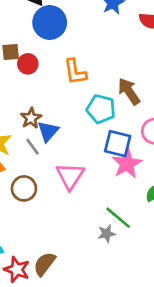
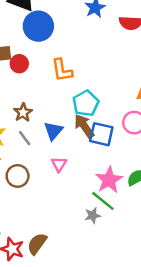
brown arrow: (129, 91) -> (84, 126), moved
cyan pentagon: (101, 109) -> (86, 103), turned 30
blue triangle: (48, 131) -> (53, 131), moved
pink star: (127, 164) -> (109, 180), moved
pink triangle: (70, 176) -> (59, 164), size x0.6

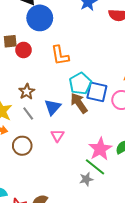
blue square: (101, 134) -> (97, 92), moved

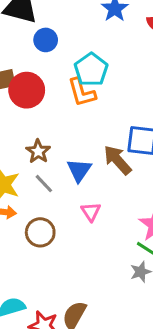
blue circle: (40, 18) -> (46, 40), size x0.6
red circle: (24, 50) -> (27, 90), size x1.5
cyan pentagon: (80, 84) -> (91, 70), moved

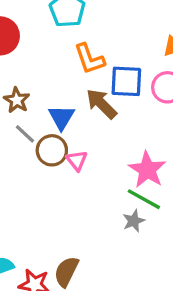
orange L-shape: (82, 92) -> (89, 59), moved
brown circle: (40, 232) -> (52, 150), moved

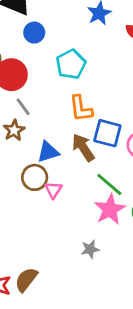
blue triangle: (62, 117) -> (48, 152), turned 30
gray line: (25, 134) -> (23, 107), moved
green line: (144, 199) -> (109, 184), moved

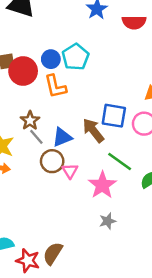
blue circle: (34, 33) -> (51, 59), moved
gray line: (23, 107) -> (36, 137), moved
orange L-shape: (81, 108) -> (55, 86), moved
pink star: (110, 209) -> (102, 185), moved

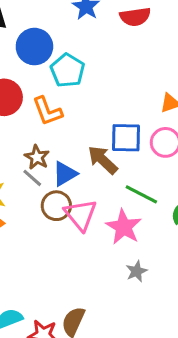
blue circle: (51, 59) -> (34, 47), moved, size x1.5
brown star: (30, 121) -> (37, 157), moved
pink triangle: (70, 171) -> (81, 215), size x1.6

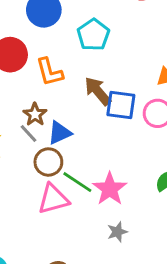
cyan pentagon: (68, 70) -> (93, 35), moved
brown arrow: (103, 160) -> (98, 91), moved
green line: (141, 194) -> (77, 182), moved
pink triangle: (81, 215) -> (53, 199), moved, turned 48

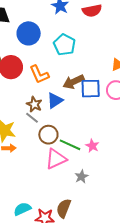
brown arrow: (98, 91) -> (74, 82), turned -65
blue triangle: (60, 133) -> (55, 100), moved
pink star: (110, 189) -> (92, 146), size x0.6
gray star: (117, 232) -> (81, 177), moved

